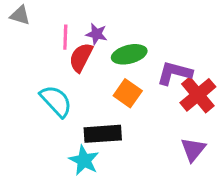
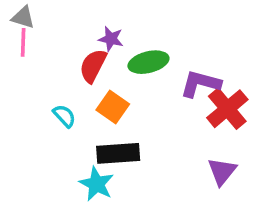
pink line: (65, 37) -> (23, 42), moved
orange square: (128, 93) -> (113, 107), moved
cyan semicircle: (56, 101) -> (64, 116), size x0.6

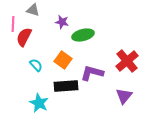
gray triangle: (23, 17) -> (33, 10), moved
red semicircle: (93, 66) -> (24, 37), moved
purple L-shape: (200, 84) -> (92, 73), moved
cyan star: (97, 184) -> (39, 103), moved

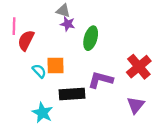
gray triangle: (33, 10) -> (63, 11), moved
green ellipse: (83, 35) -> (91, 38), turned -60
orange square: (63, 60) -> (56, 66), moved, turned -36

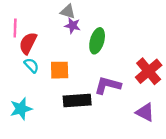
cyan semicircle: (39, 71) -> (31, 65), moved
purple triangle: (136, 105) -> (145, 112), turned -42
cyan star: (42, 113) -> (21, 109), moved, turned 30

